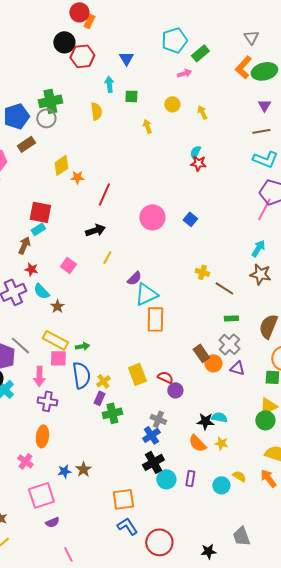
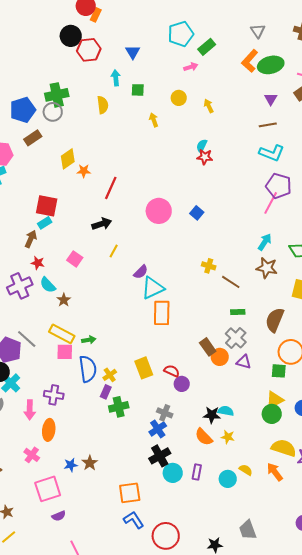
pink arrow: (39, 376) -> (30, 410), moved

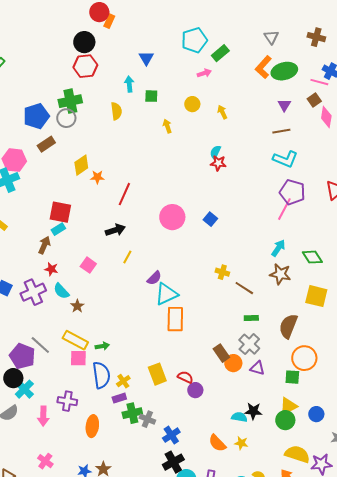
red hexagon: (89, 50) -> (85, 66), moved
purple rectangle: (106, 392) -> (119, 398), turned 48
gray cross: (165, 413) -> (147, 419), moved
black star: (212, 415) -> (253, 411), moved
orange ellipse: (49, 430) -> (92, 426), moved

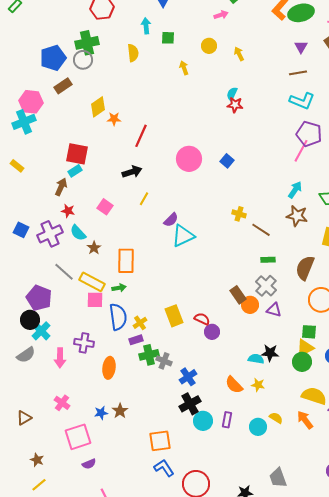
orange rectangle: (175, 319) -> (126, 261), moved
gray line: (40, 345) -> (64, 272), moved
green square: (292, 377) -> (309, 332), moved

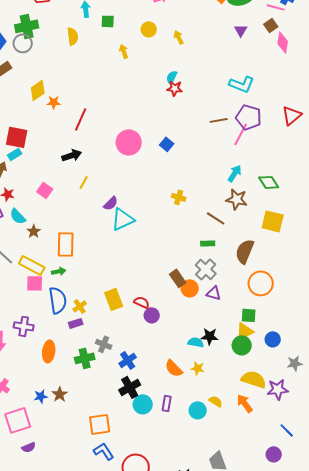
brown line: (298, 73) -> (219, 120), moved
brown line: (261, 230) -> (216, 218), moved
green cross: (149, 355) -> (85, 358), moved

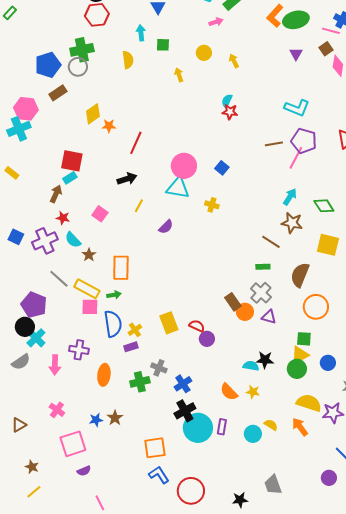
yellow cross: (179, 197) -> (212, 205), moved
cyan triangle: (123, 219) -> (178, 188), moved, turned 35
cyan circle: (143, 404) -> (198, 428), size x1.5

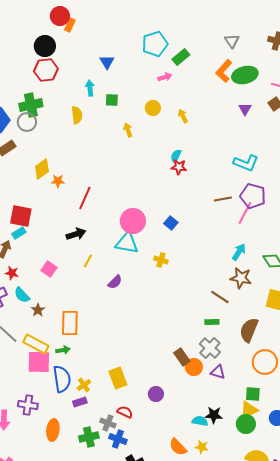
pink square: (90, 307) -> (39, 362), size x1.4
red semicircle: (197, 326) -> (125, 412), moved
blue cross: (183, 384) -> (118, 439), moved, turned -36

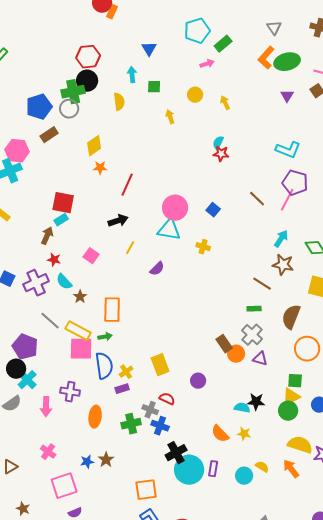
black circle: (45, 46) -> (87, 81), moved
yellow diamond: (42, 169) -> (94, 146), moved
brown line: (223, 199) -> (257, 199), moved, turned 54

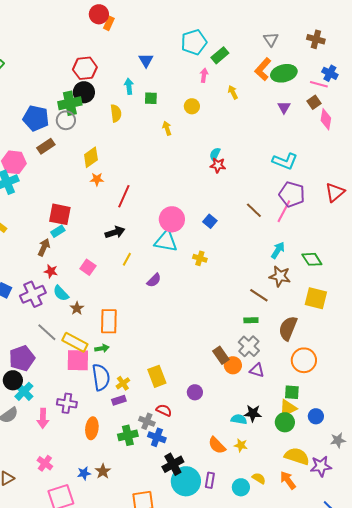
pink arrow: (207, 64) -> (204, 75), turned -64
yellow arrow: (225, 103) -> (233, 92), moved
blue pentagon: (39, 107) -> (36, 118), turned 30
purple pentagon: (25, 347) -> (22, 358), turned 30

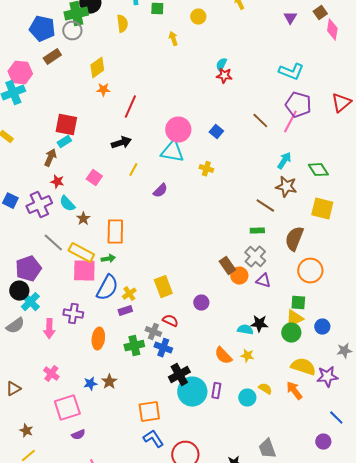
blue semicircle: (101, 377) -> (107, 288), turned 36

